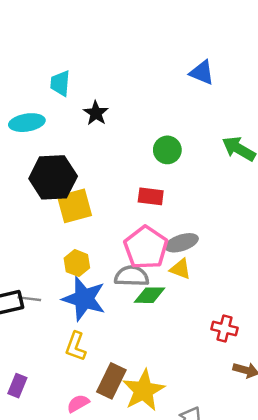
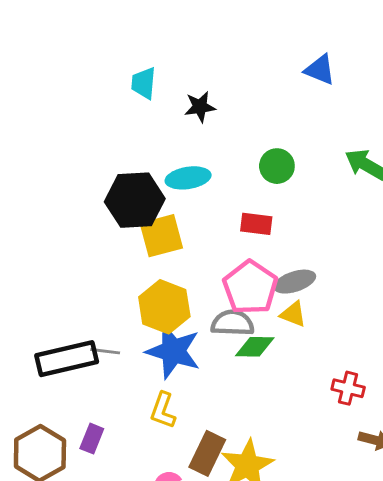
black star: (96, 113) -> (200, 107), moved, turned 30
cyan ellipse: (27, 123) -> (188, 178), moved
yellow hexagon: (77, 263) -> (164, 307), size x1.6
purple rectangle: (17, 386) -> (92, 439), moved

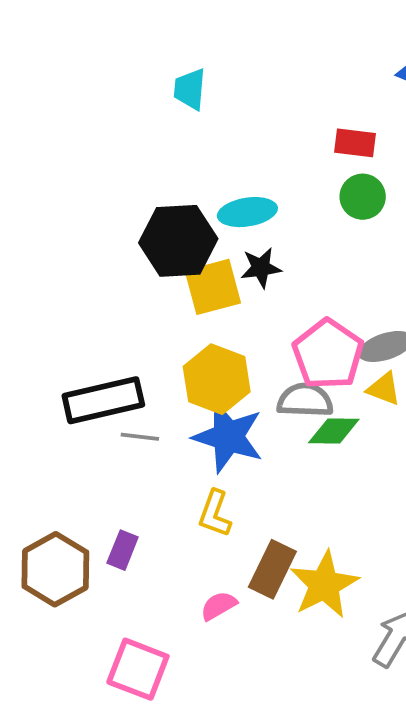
black star: (200, 107) -> (261, 268), moved
red rectangle: (256, 224) -> (355, 143), moved
black rectangle: (67, 359) -> (103, 400), moved

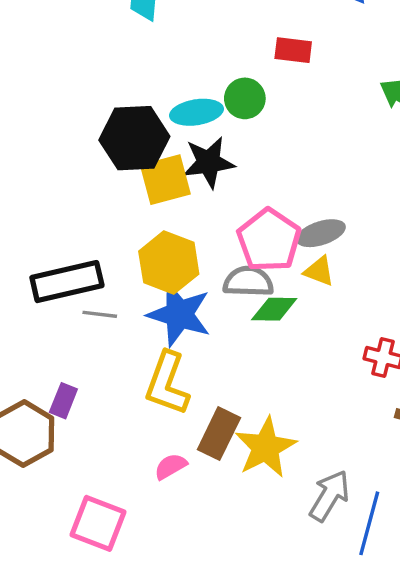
green circle: (363, 197) -> (245, 98), moved
black star: (261, 268) -> (209, 162), size x1.4
yellow L-shape: (215, 514) -> (167, 383), size x1.5
purple rectangle: (123, 550) -> (63, 401), moved

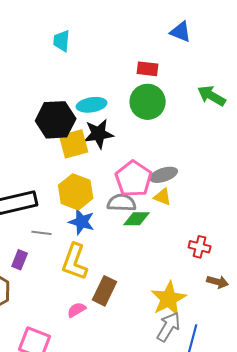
green circle: (245, 98) -> (148, 102), moved, size x1.5
gray line: (100, 314) -> (42, 233), moved
blue star: (179, 314) -> (82, 222), size x0.7
purple rectangle: (63, 401) -> (20, 260), moved
yellow star: (266, 447) -> (169, 299), moved

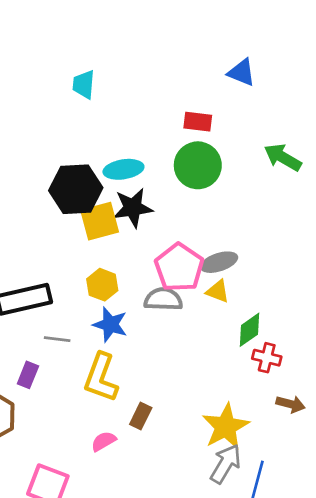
yellow hexagon: (76, 192) -> (102, 285), size x0.7
green diamond: (137, 219) -> (250, 330), moved, turned -36
brown rectangle: (105, 291) -> (141, 416), size x0.7

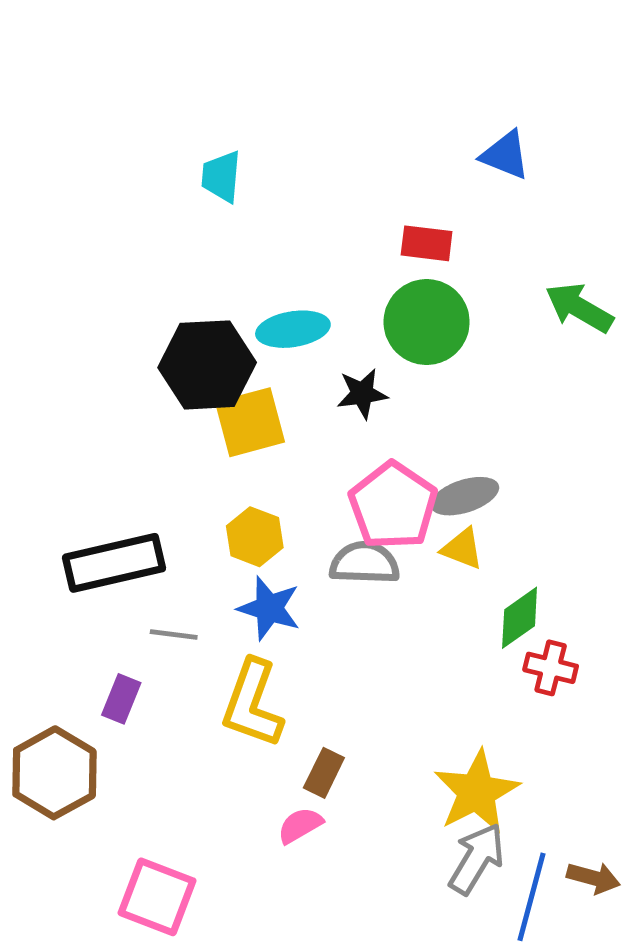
black star: (133, 208) -> (362, 394), moved, size x0.7
brown arrow: (291, 404) -> (594, 878), moved
pink semicircle: (104, 441) -> (300, 825), moved

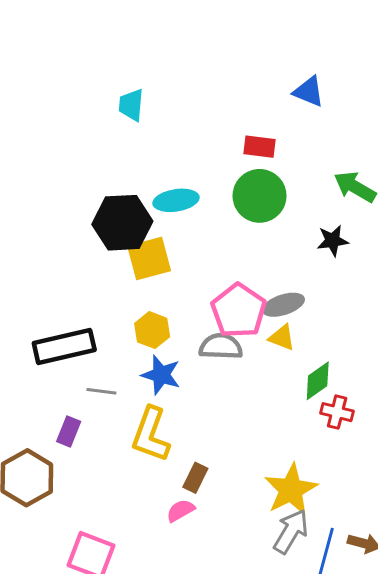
black star: (362, 394) -> (333, 241), moved

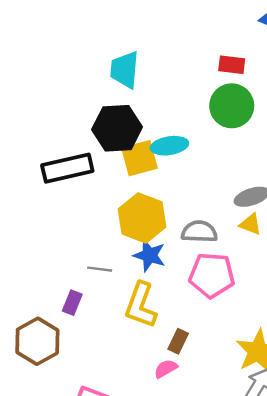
cyan trapezoid: (131, 105) -> (125, 70), moved, size x1.4
cyan ellipse: (176, 200) -> (169, 146), moved
pink pentagon: (239, 311) -> (212, 275), moved, turned -30
yellow hexagon: (152, 330) -> (142, 218), size x1.6
black rectangle: (64, 346) -> (67, 168), moved

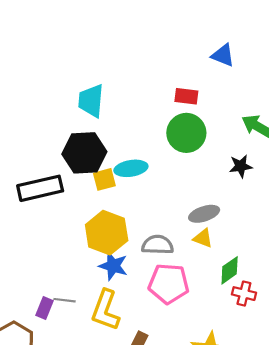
yellow square: (140, 158) -> (104, 179), size x0.7
gray line: (100, 269) -> (64, 300), moved

